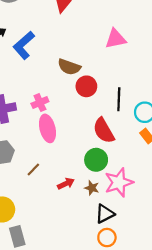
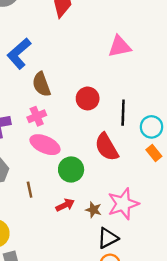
brown semicircle: (69, 67) -> (41, 84), moved, turned 50
pink ellipse: (48, 128) -> (45, 145), turned -52
green circle: (96, 160) -> (71, 169), moved
brown line: (33, 169) -> (30, 190), turned -56

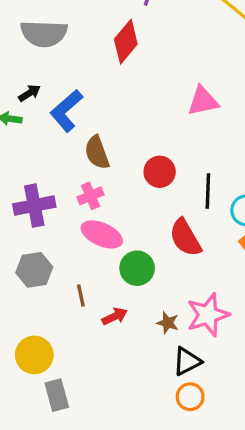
red arrow: (65, 205) -> (115, 316), moved

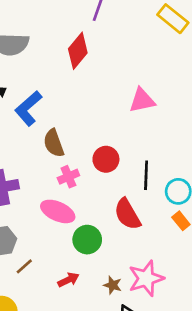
pink cross: (91, 196) -> (68, 177), moved
brown line: (81, 296) -> (24, 266), moved, turned 60

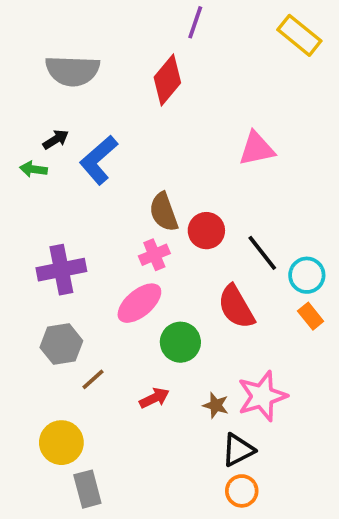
brown semicircle: (54, 143) -> (164, 212), moved
black line: (146, 175) -> (262, 253), turned -40
pink ellipse: (58, 211) -> (139, 303), turned -64

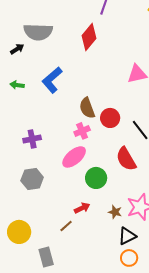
black arrow: (56, 139) -> (17, 49), moved
purple cross: (61, 270) -> (32, 139), size x0.7
brown line: (93, 379) -> (66, 226), moved
yellow circle: (61, 443) -> (19, 232), moved

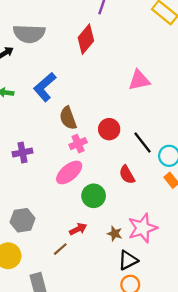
brown semicircle: (87, 108) -> (68, 118), moved
red semicircle: (126, 159) -> (127, 175), size x0.7
gray hexagon: (32, 179) -> (22, 220), moved

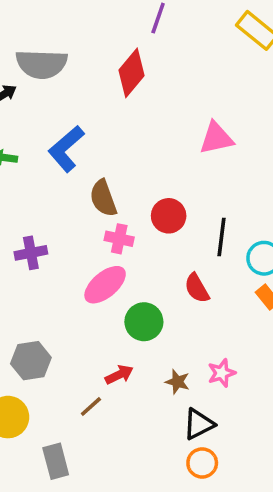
black line: (142, 142) -> (222, 237), turned 45
pink cross: (78, 144) -> (119, 239), turned 35
pink star: (142, 228) -> (222, 373), size x0.6

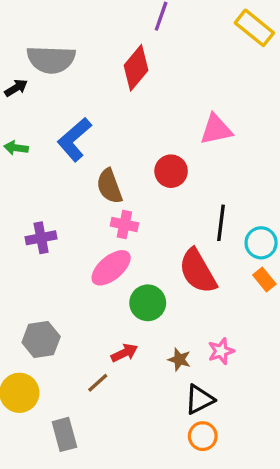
red circle: (169, 216) -> (171, 171), moved
red semicircle: (197, 288) -> (198, 271), size x1.6

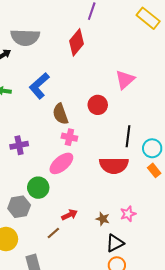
pink triangle: (216, 130) -> (125, 80), turned -30
red semicircle: (198, 271) -> (114, 165), turned -60
green circle: (148, 303) -> (38, 188), moved

